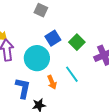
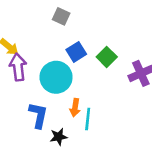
cyan line: (72, 74) -> (88, 119), moved, turned 42
orange arrow: (52, 82) -> (75, 108), turned 32

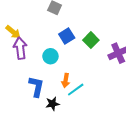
cyan circle: (56, 77) -> (50, 56), size x0.6
cyan line: (88, 119) -> (76, 90), turned 48

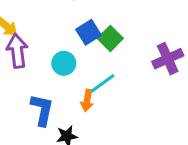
green square: (91, 40) -> (110, 38), moved
cyan line: (76, 90) -> (103, 83), moved

